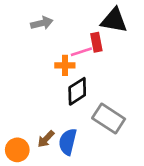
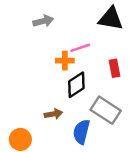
red rectangle: (96, 42) -> (115, 68), moved
brown arrow: (46, 139) -> (53, 114), moved, turned -144
blue semicircle: (68, 142) -> (81, 132), moved

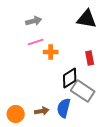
pink line: (80, 48) -> (36, 42), moved
black diamond: (76, 85) -> (70, 78), moved
brown arrow: (53, 114) -> (42, 111), moved

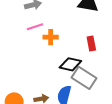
black diamond: (70, 78) -> (70, 64), turned 45

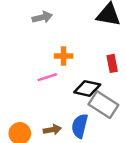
pink line: (35, 27) -> (47, 77), moved

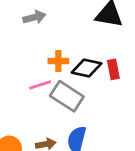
black diamond: (87, 88) -> (87, 68), moved
gray rectangle: (103, 105) -> (67, 96), moved

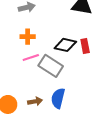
orange cross: (58, 61) -> (28, 37), moved

